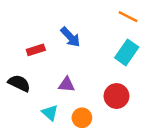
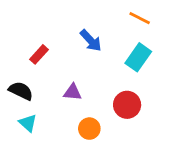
blue arrow: (70, 37) -> (91, 41), moved
red rectangle: (36, 50) -> (39, 54), turned -30
cyan triangle: (50, 113) -> (28, 123), moved

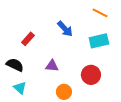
cyan rectangle: (138, 57) -> (99, 41), turned 42

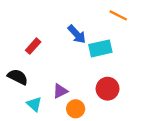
cyan rectangle: (99, 41) -> (100, 48), moved
purple triangle: (52, 66) -> (60, 91), moved, turned -32
cyan triangle: (20, 88) -> (34, 104), moved

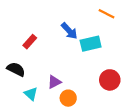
red circle: (108, 89) -> (110, 80), moved

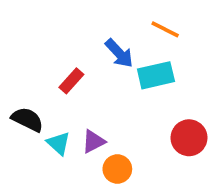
orange line: (107, 14) -> (165, 29), moved
red rectangle: (30, 42) -> (71, 81), moved
cyan triangle: (31, 94) -> (59, 143), moved

